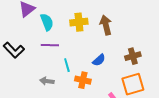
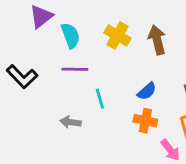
yellow cross: (79, 22) -> (117, 35), turned 36
orange cross: (83, 80) -> (145, 121), moved

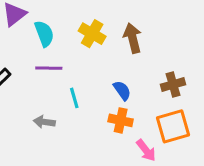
blue semicircle: (147, 91) -> (122, 90), turned -84

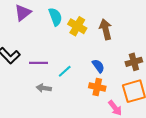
cyan semicircle: (44, 34) -> (55, 17), moved
purple line: (49, 68) -> (39, 63), moved
cyan line: (74, 98) -> (65, 71), turned 64

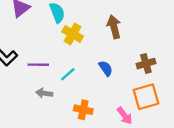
yellow cross: (77, 26) -> (73, 34), moved
orange cross: (97, 87) -> (83, 110), moved

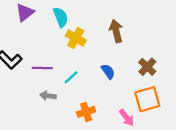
brown cross: (146, 64) -> (147, 67), turned -30
orange cross: (83, 110) -> (86, 112), turned -30

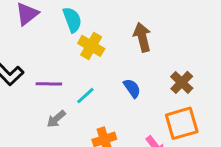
gray arrow: (48, 96) -> (56, 119), turned -49

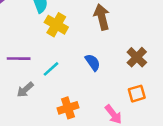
orange square: (182, 123) -> (137, 94), size x0.6

